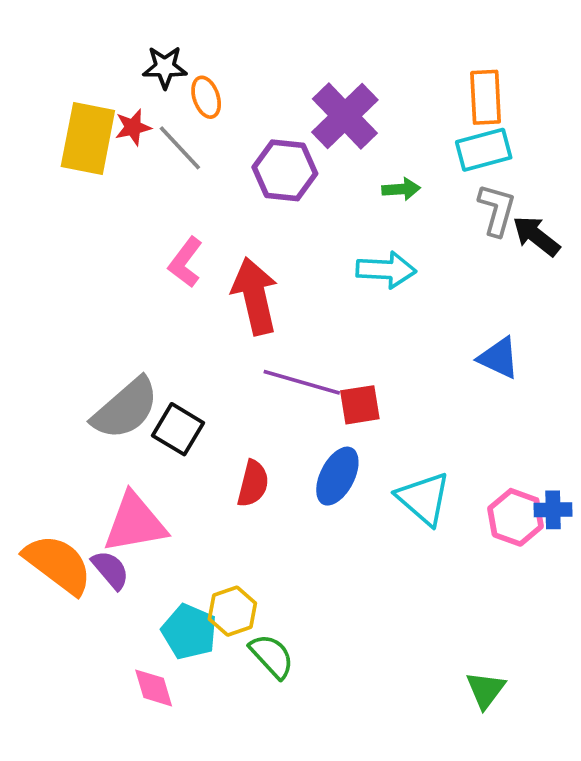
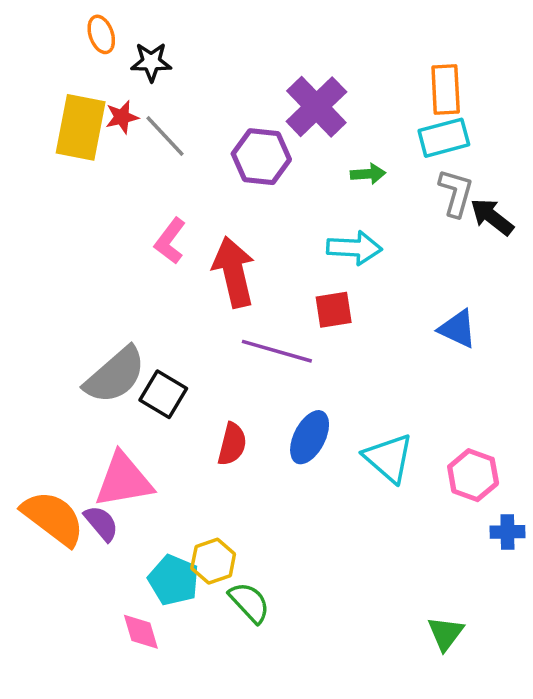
orange ellipse: (206, 97) -> (101, 34), moved
red square: (360, 405) -> (334, 310), moved
blue cross: (553, 510) -> (507, 532), moved

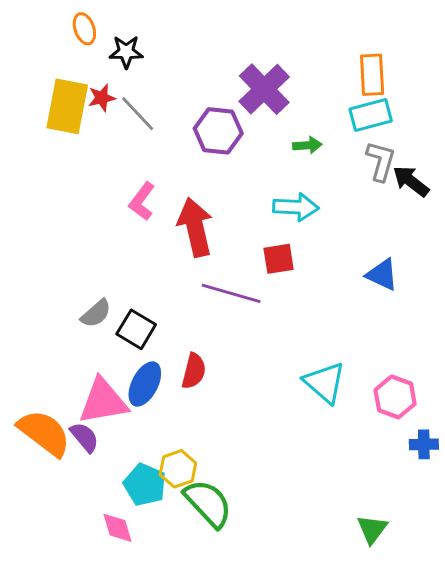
gray semicircle: (115, 375) -> (96, 314), size x0.6
blue ellipse: (310, 437) -> (145, 384), moved
green semicircle: (249, 602) -> (208, 503), size x1.4

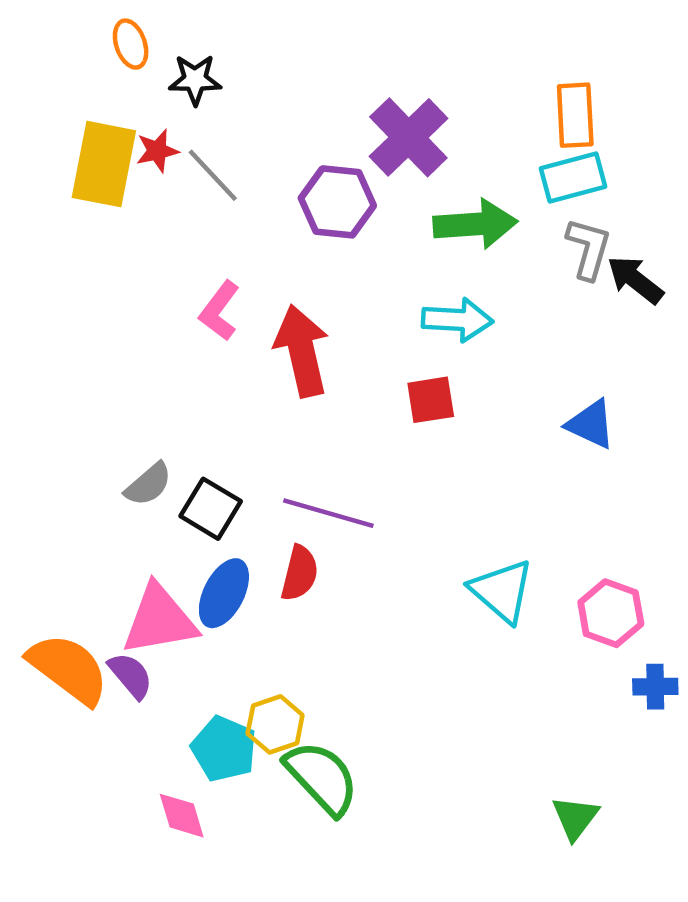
green arrow: (307, 145) -> (475, 224), size x1.8
purple line: (231, 293) -> (328, 513), moved

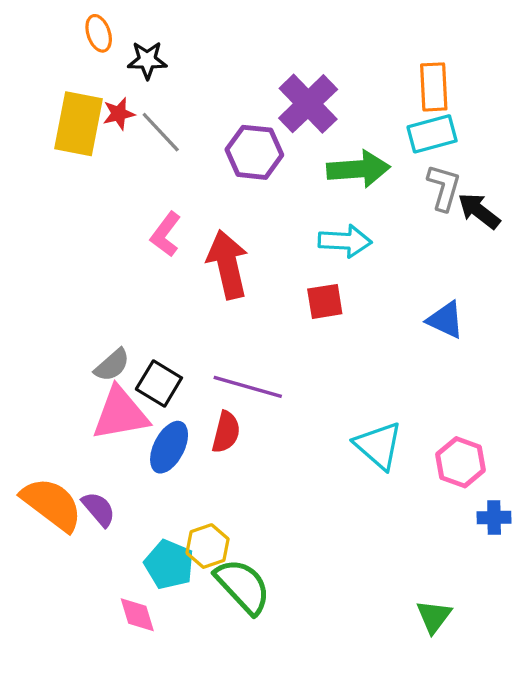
pink triangle: (159, 620) -> (120, 414), moved

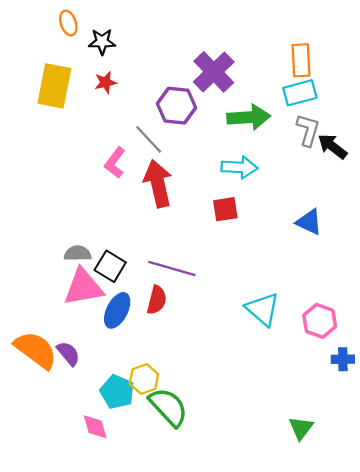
red star: (119, 114) -> (106, 82), moved
gray line: (161, 132) -> (149, 139), moved
gray semicircle: (112, 365) -> (78, 253), turned -140

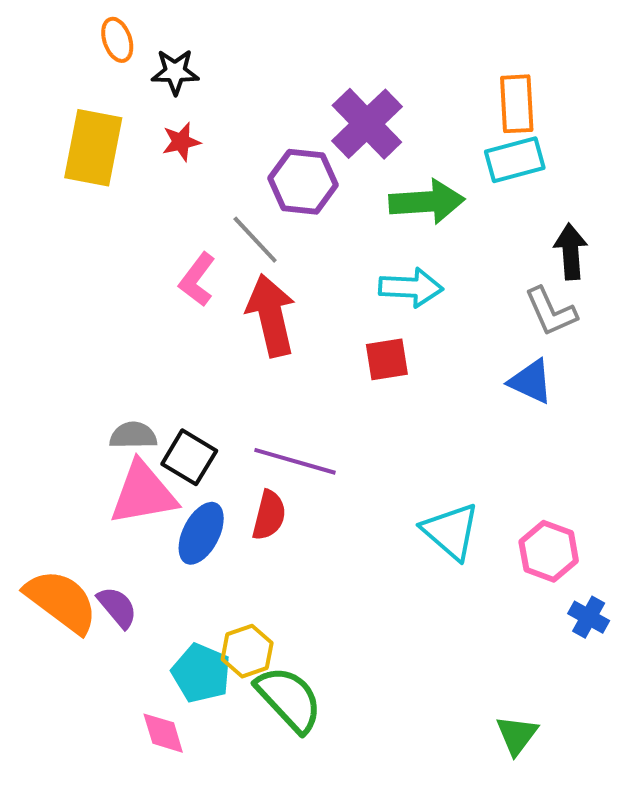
gray L-shape: (308, 130) -> (551, 312), moved, turned 140
black arrow: (332, 146) -> (571, 252), turned 48
blue cross: (343, 359) -> (589, 617), turned 30

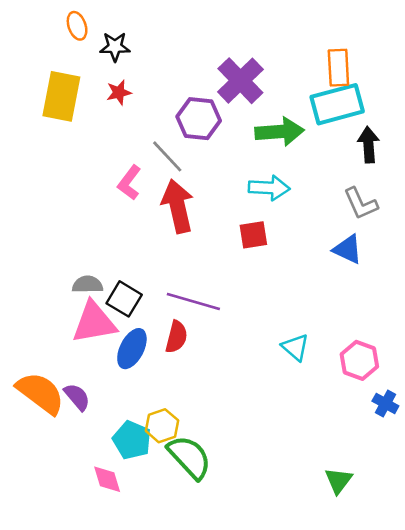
cyan rectangle: (515, 160) -> (337, 104), size x1.4
black arrow: (571, 252) -> (368, 145), moved
cyan triangle: (451, 531) -> (295, 347), size x0.7

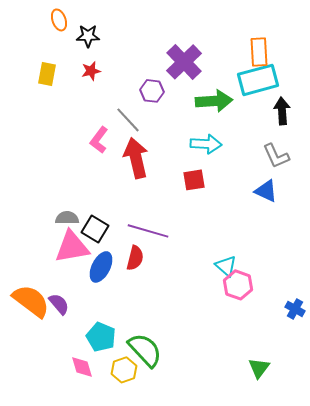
yellow rectangle: (61, 96) -> (47, 74), size x0.6
purple hexagon: (199, 119) -> (152, 91), size x0.7
pink hexagon: (359, 360) -> (238, 285), moved
yellow hexagon: (162, 426) -> (124, 370), moved

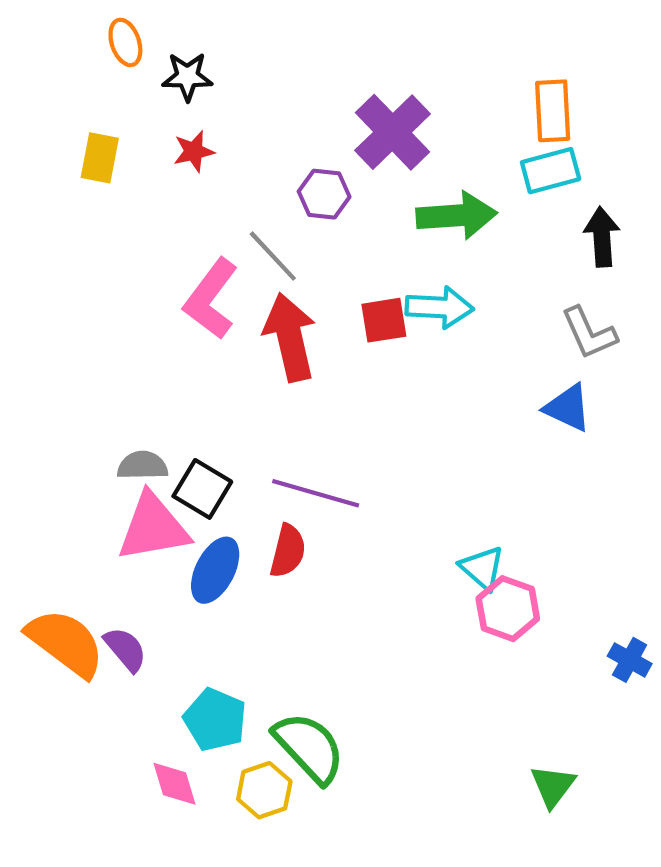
cyan rectangle: (258, 80) -> (551, 171), size x0.7
pink L-shape: (99, 140) -> (211, 299), size x1.4
red square: (194, 180) -> (384, 320), moved

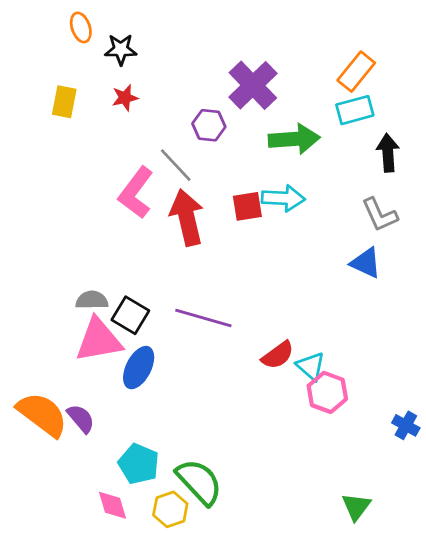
orange rectangle: (553, 111) -> (356, 72), turned 42
red semicircle: (288, 551) -> (278, 355), moved, turned 40

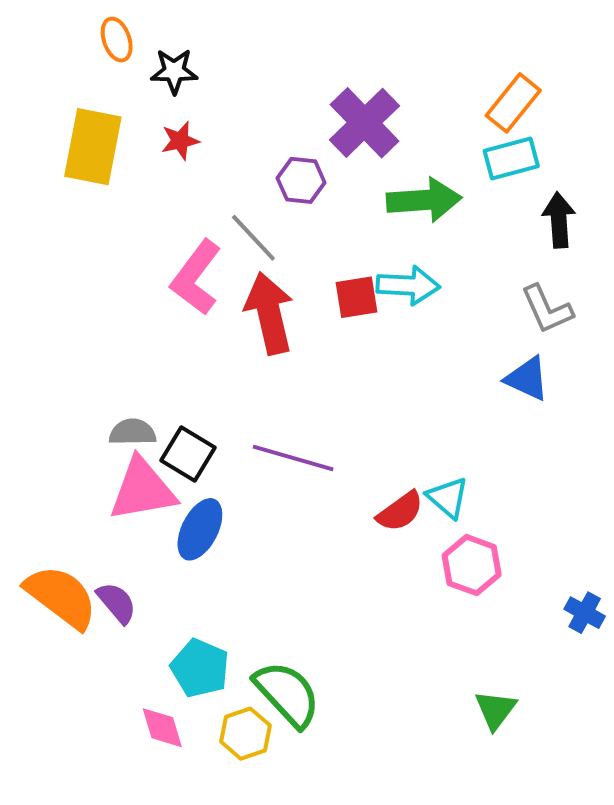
yellow rectangle: (64, 102) -> (93, 147), size x1.6
cyan triangle: (311, 366) -> (448, 498), moved
green triangle: (356, 507) -> (495, 710), moved

